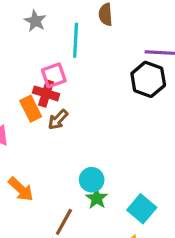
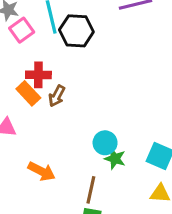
pink square: (54, 75) -> (22, 30), moved
black hexagon: (148, 79) -> (76, 31), moved

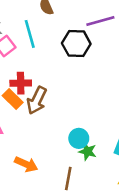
black hexagon: (76, 31) -> (76, 43), moved
brown arrow: (57, 96) -> (37, 100), size x1.5

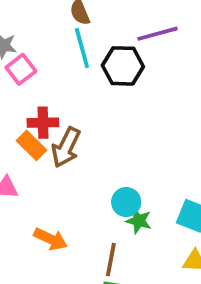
cyan line: (30, 34) -> (82, 48), moved

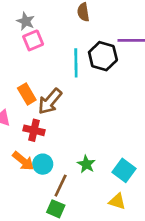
cyan line: (82, 48) -> (76, 63), moved
red cross: (43, 123) -> (34, 130), moved
cyan circle: (126, 202) -> (43, 164), moved

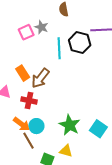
gray star: (26, 21) -> (41, 27), moved
green star: (86, 164) -> (70, 125), size x1.5
brown line: (61, 186) -> (29, 141), moved, turned -54
yellow triangle: (117, 201) -> (66, 151), moved

